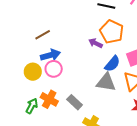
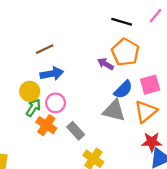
pink circle: (54, 69) -> (56, 103), moved
green arrow: (32, 106) -> (33, 108), moved

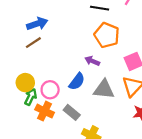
purple arrow: (106, 64) -> (92, 61), moved
blue arrow: (52, 74) -> (37, 24), moved
blue semicircle: (123, 90) -> (77, 82), moved

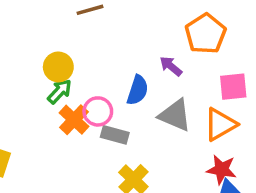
blue semicircle: (77, 82) -> (138, 90), turned -36
pink circle: (50, 90) -> (98, 111), moved
gray rectangle: (72, 112) -> (115, 135), turned -42

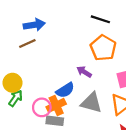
blue semicircle: (138, 90) -> (65, 90), turned 48
orange cross: (74, 120) -> (56, 105), moved, turned 30

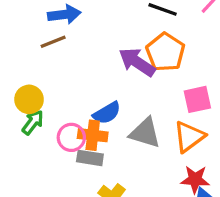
purple arrow: (84, 72) -> (137, 62), moved, size x1.6
orange cross: (56, 105) -> (93, 135), turned 30

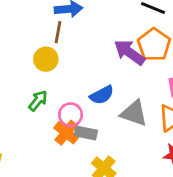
brown line: (53, 42) -> (58, 32), turned -60
yellow circle: (29, 99) -> (46, 59), moved
orange cross: (93, 135) -> (66, 133), moved, turned 30

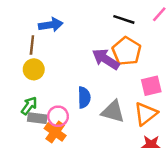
brown line: (58, 32) -> (32, 45), moved
blue semicircle: (102, 95) -> (84, 97), turned -60
gray rectangle: (86, 133) -> (37, 118), moved

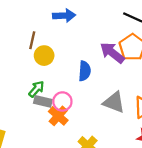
brown line: (32, 45) -> (32, 40), moved
blue semicircle: (84, 97) -> (85, 71), moved

